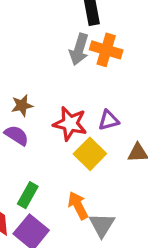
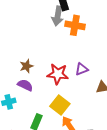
gray arrow: (79, 49) -> (58, 16), moved
yellow square: (90, 154) -> (60, 105), moved

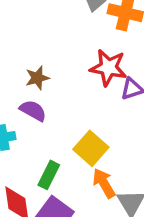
red star: (58, 74) -> (108, 68), moved

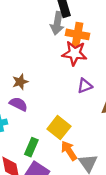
red star: (108, 68) -> (74, 53), moved

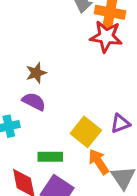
purple triangle: (85, 86) -> (120, 123), moved
green rectangle: (31, 147) -> (50, 157), turned 66

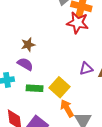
purple triangle: (120, 123) -> (86, 69), moved
green rectangle: (50, 157) -> (35, 88), moved

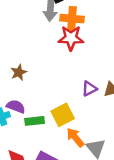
purple semicircle: (25, 64) -> (16, 106), moved
yellow square: (59, 87) -> (63, 115), turned 30

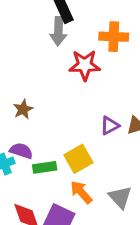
orange cross: (72, 19) -> (114, 37), moved
orange arrow: (75, 137) -> (81, 192), moved

